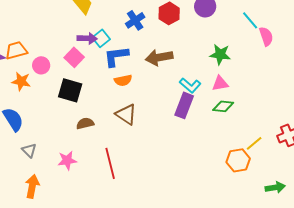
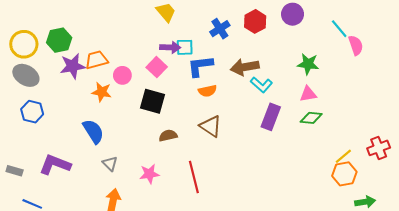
cyan square: (101, 38) -> (185, 47), turned 36
cyan L-shape: (190, 85) -> (261, 85), moved
orange hexagon: (238, 160) -> (344, 174), moved

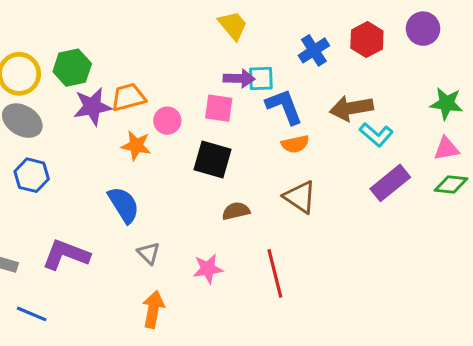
blue L-shape: (200, 66) -> (284, 107), turned 76
pink square: (157, 67) -> (219, 108), turned -36
purple rectangle: (271, 117) -> (390, 183), turned 30

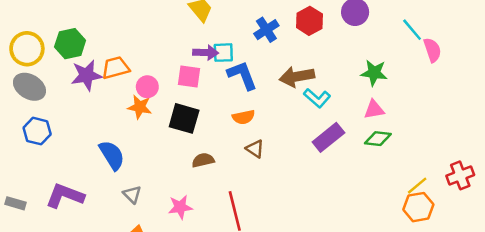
orange semicircle: (295, 144) -> (244, 117), moved
orange star: (136, 146) -> (140, 107), moved
brown triangle: (300, 197) -> (255, 149), size x0.7

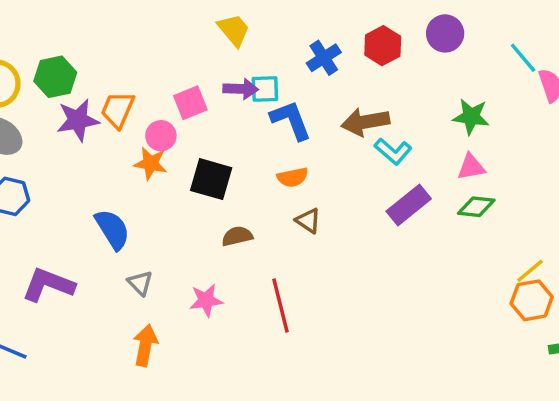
orange trapezoid: (116, 68) -> (118, 110), turned -52
pink square: (189, 77) -> (190, 103), moved, turned -30

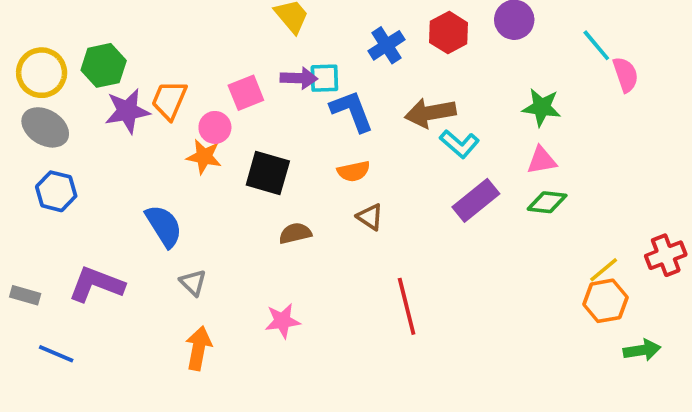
pink star: (206, 300) -> (282, 321), moved
red line: (280, 305) -> (407, 306), moved

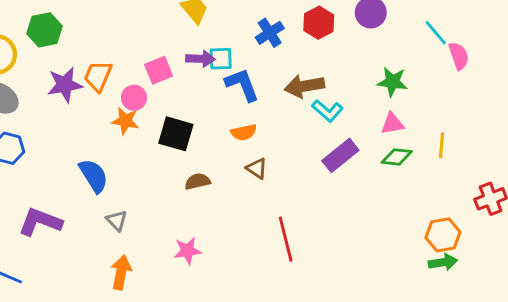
green hexagon: (104, 65) -> (45, 30), moved
yellow line: (604, 270) -> (441, 145), moved, turned -45
green arrow: (642, 350) -> (443, 262), moved

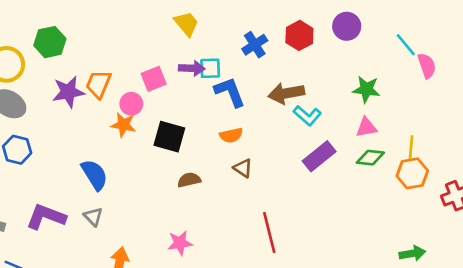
gray triangle: (117, 220) -> (93, 217), moved
orange hexagon: (443, 235) -> (412, 173), moved

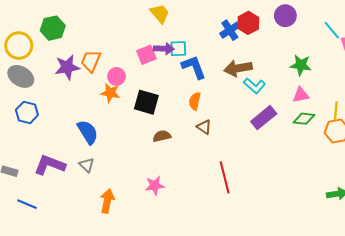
blue cross: (255, 45) -> (230, 30), moved
pink square: (154, 79) -> (146, 55), moved
orange semicircle: (231, 135) -> (195, 101), turned 114

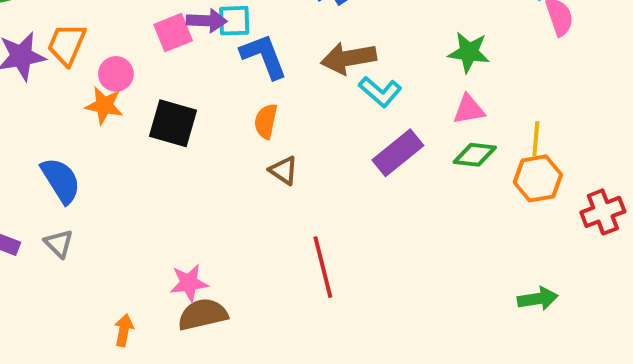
brown semicircle: (162, 136) -> (203, 314), moved, size x1.4
orange arrow: (107, 201) -> (124, 330), moved, size x0.7

